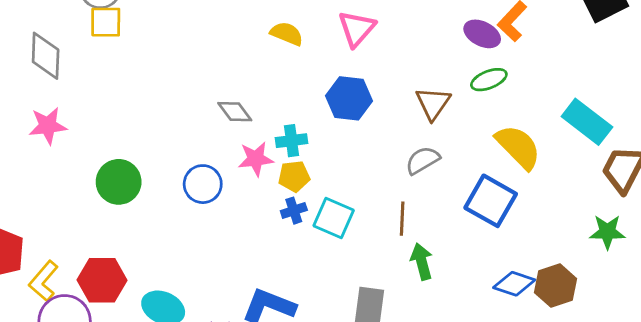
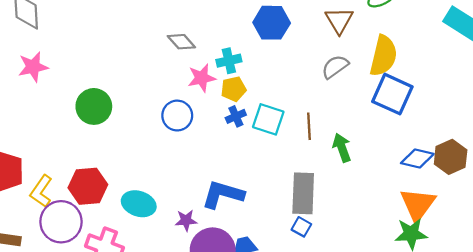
yellow semicircle: (518, 147) -> (383, 56), moved, turned 63
blue circle: (203, 184) -> (177, 116), moved
brown line: (402, 219) -> (309, 126), moved

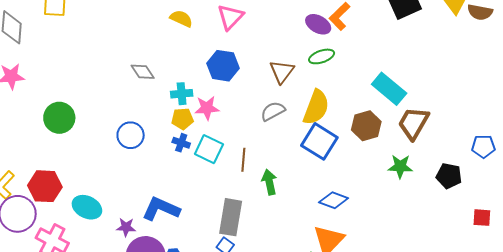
pink star: (202, 78) -> (207, 108), moved
blue cross: (236, 116) -> (181, 143), turned 36
brown hexagon: (451, 157) -> (366, 126), moved

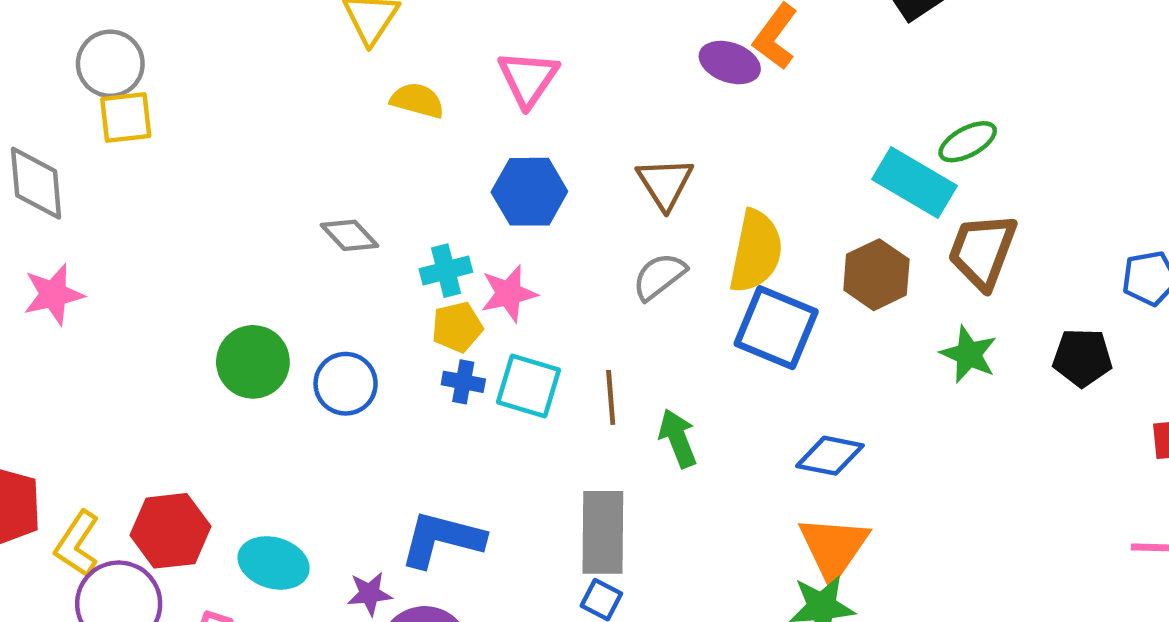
green ellipse: (322, 56) -> (968, 142), moved
green circle: (59, 118) -> (253, 362), moved
green star: (400, 166) -> (969, 354), turned 30

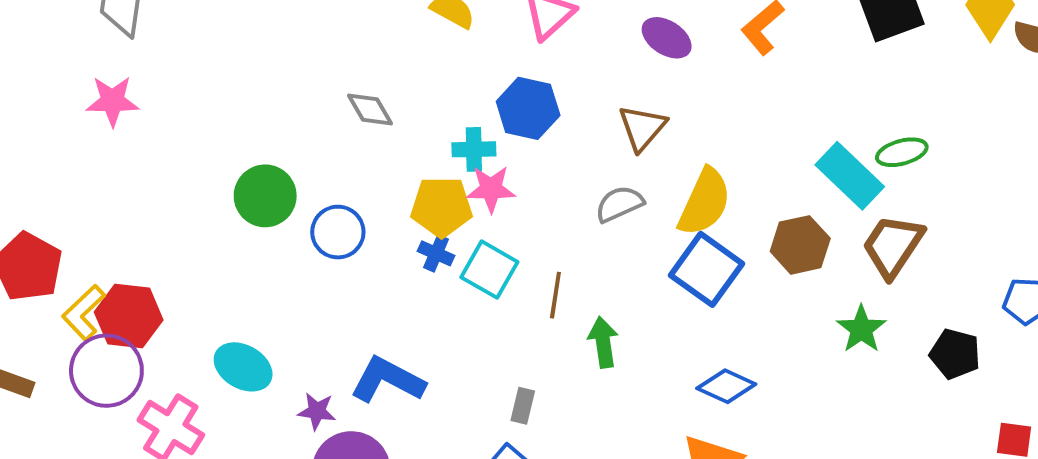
purple ellipse: (730, 63) -> (667, 38), moved
cyan cross: (446, 271) -> (474, 149), moved
yellow pentagon: (457, 327) -> (441, 207), size x1.4
red hexagon: (170, 531) -> (129, 316), moved
gray rectangle: (603, 532) -> (523, 406), size x0.5

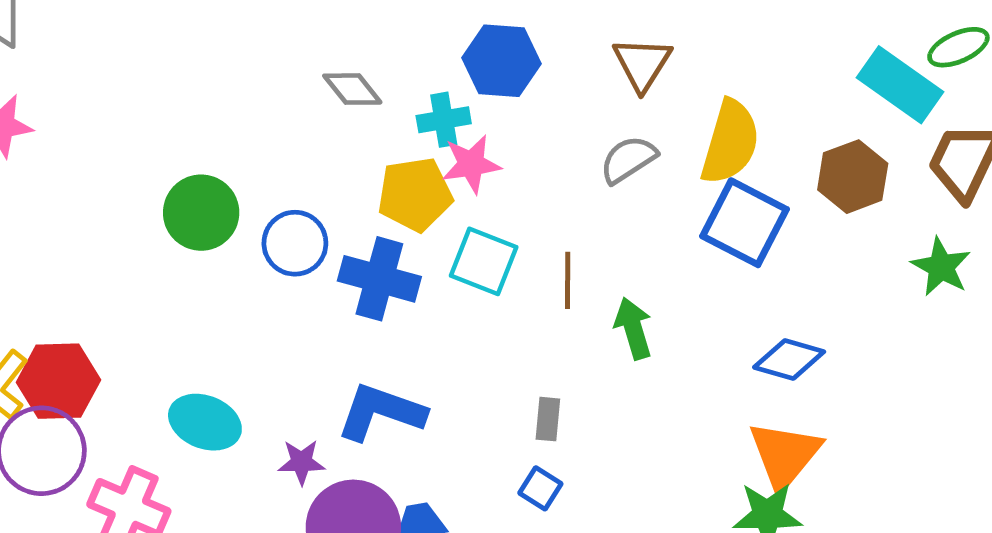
gray diamond: (370, 110) -> (352, 89), moved
blue cross: (436, 253) -> (379, 279), moved, size x1.8

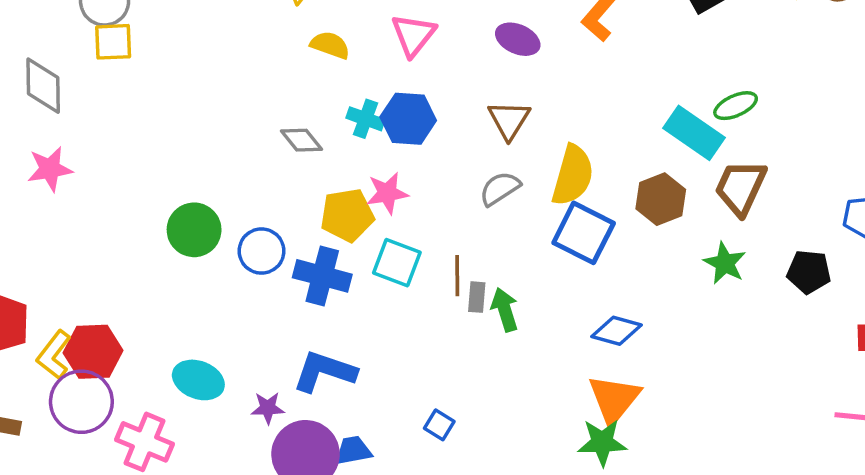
cyan cross: (444, 120) -> (365, 119), moved, turned 30
gray rectangle: (548, 419) -> (477, 297), moved

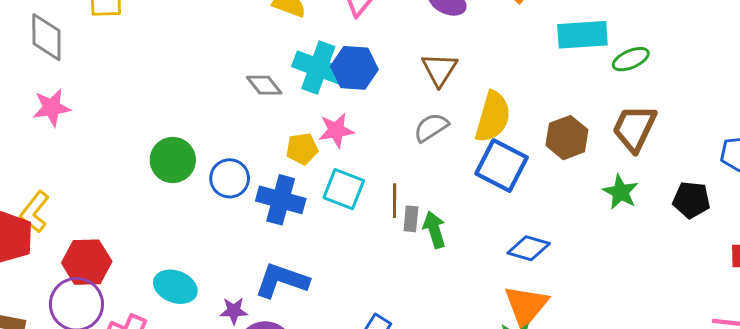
cyan cross: (365, 119) -> (318, 68), size x1.6
cyan rectangle: (694, 133) -> (582, 35), moved, turned -39
yellow pentagon: (347, 215) -> (302, 149), size x0.7
yellow L-shape: (54, 355) -> (35, 212), moved

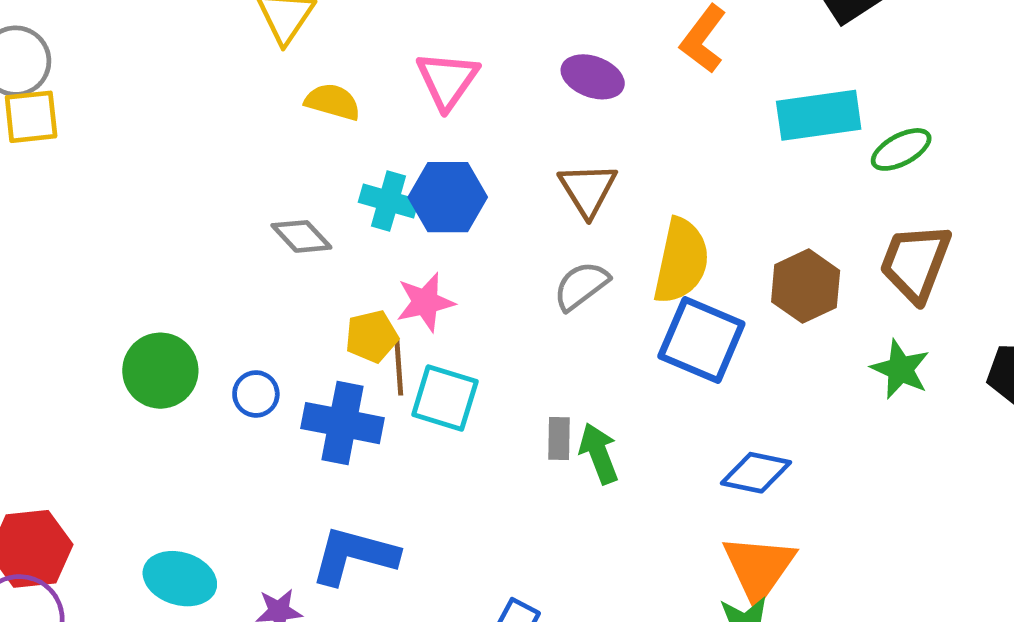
cyan cross: (318, 68) -> (388, 201), size x0.7
blue circle: (230, 178) -> (256, 394), size x0.7
brown line: (395, 201) -> (399, 367), moved

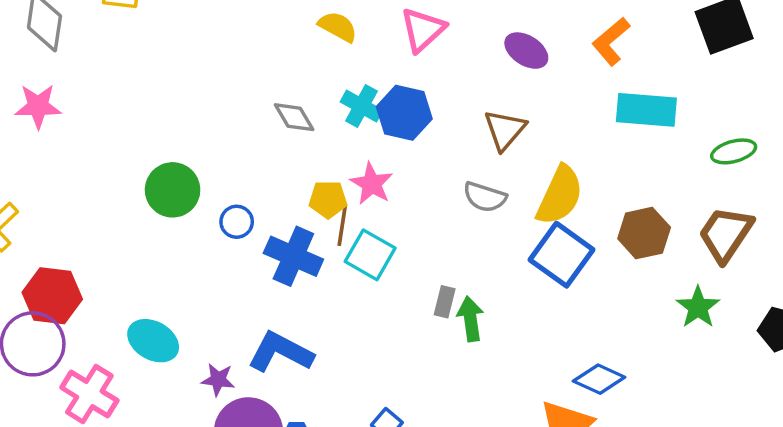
cyan rectangle: (819, 115) -> (646, 110), moved
gray semicircle: (581, 286) -> (485, 197), turned -138
pink star: (425, 302) -> (372, 184), turned 30
blue diamond: (756, 473) -> (599, 379), moved

